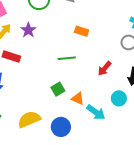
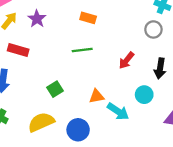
orange rectangle: (82, 31) -> (88, 18), moved
green square: (58, 89) -> (55, 89), moved
orange triangle: (78, 99) -> (97, 96), turned -32

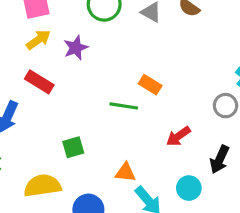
orange rectangle: (88, 18) -> (150, 85), moved

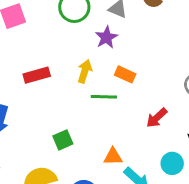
yellow arrow: (38, 40) -> (85, 71), moved, turned -30
purple star: (76, 48) -> (106, 37), moved
red rectangle: (39, 82) -> (37, 75), moved, turned -40

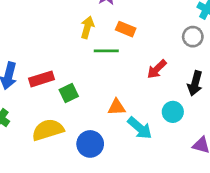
red rectangle: (37, 75) -> (41, 79), moved

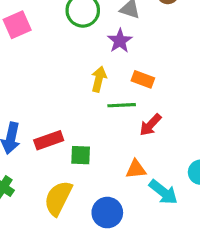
red arrow: (157, 69) -> (150, 125), moved
green square: (69, 93) -> (81, 155), turned 30
yellow semicircle: (48, 130) -> (58, 198), turned -44

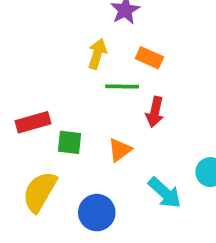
red arrow: (150, 125) -> (155, 112), turned -35
orange triangle: (136, 169) -> (120, 150), moved, turned -35

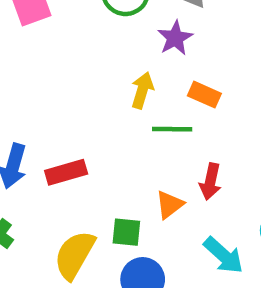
red arrow: (155, 112) -> (210, 182), moved
green square: (70, 142) -> (126, 232), moved

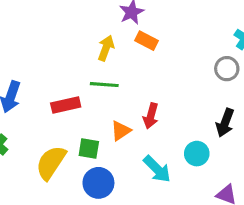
orange rectangle: (204, 95) -> (146, 41), moved
green line: (172, 129) -> (104, 85), moved
red rectangle: (66, 172) -> (66, 105), moved

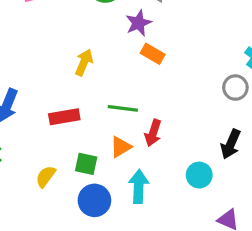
yellow arrow: (106, 48) -> (84, 62), moved
green line: (104, 85) -> (123, 108), moved
yellow semicircle: (51, 163) -> (46, 176), size x0.6
cyan arrow: (157, 169) -> (139, 187), moved, turned -136

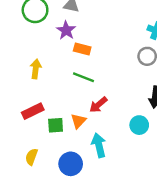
green line: (123, 108) -> (84, 77), moved, turned 30
red arrow: (153, 133) -> (98, 105), turned 48
green square: (86, 164) -> (56, 125), moved

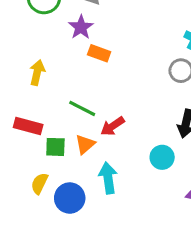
green line: (84, 77) -> (82, 108), moved
red rectangle: (33, 111) -> (28, 126), turned 35
yellow semicircle: (32, 157) -> (39, 183), moved

